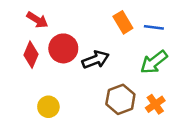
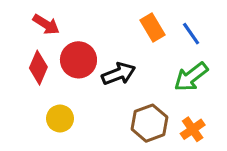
blue line: (154, 27) -> (191, 34), turned 48
yellow circle: (48, 107) -> (60, 118), moved

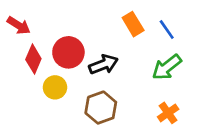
red arrow: (46, 24) -> (19, 25), moved
yellow circle: (60, 118) -> (55, 87), moved
brown hexagon: (149, 123) -> (101, 108), moved

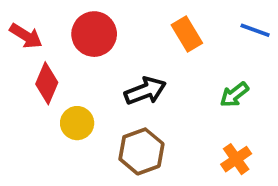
blue line: (167, 29) -> (255, 30), moved, turned -35
red circle: (68, 52) -> (94, 34), moved
green arrow: (167, 67) -> (234, 95), size x0.7

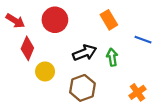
blue line: (255, 30) -> (143, 40), moved
green arrow: (234, 95) -> (112, 57), moved, turned 119

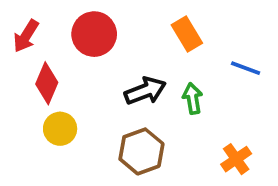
red arrow: (15, 21) -> (26, 36), turned 90
yellow circle: (45, 71) -> (60, 129), moved

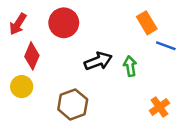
orange rectangle: (187, 34) -> (147, 23), moved
yellow circle: (60, 129) -> (22, 87), moved
brown hexagon: (141, 151) -> (73, 104), moved

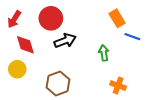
red diamond: (32, 56) -> (25, 45), turned -40
black arrow: (98, 61) -> (65, 41), moved
orange cross: (159, 107) -> (118, 86), moved, turned -35

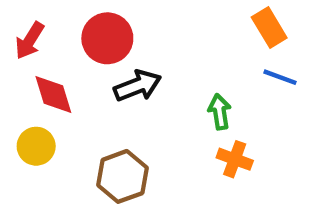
orange rectangle: (117, 18) -> (269, 28), moved
orange cross: (118, 86) -> (235, 159), moved

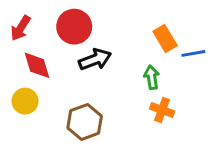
orange rectangle: (269, 28) -> (165, 39), moved
blue line: (280, 77) -> (193, 53), turned -30

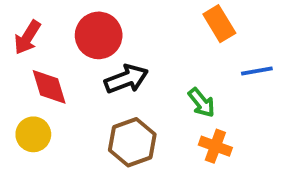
orange rectangle: (165, 39) -> (219, 24), moved
green arrow: (152, 77) -> (201, 103), turned 150
brown hexagon: (85, 122) -> (132, 142), moved

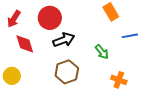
yellow circle: (33, 134) -> (12, 76), moved
orange cross: (215, 146) -> (119, 80), moved

